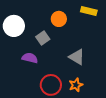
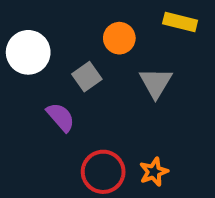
gray triangle: (77, 57) -> (156, 83), moved, turned 30
purple semicircle: (30, 58) -> (61, 117), turned 35

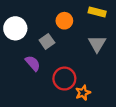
gray triangle: (156, 83) -> (97, 44), moved
red circle: (103, 172) -> (64, 79), moved

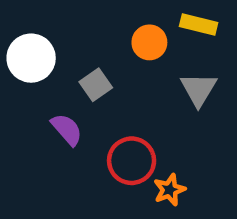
orange circle: (64, 21) -> (149, 42), moved

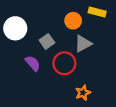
gray triangle: (199, 89) -> (83, 44), moved, turned 30
red circle: (132, 161) -> (64, 63), moved

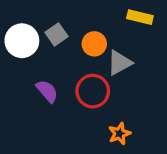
orange circle: (73, 21) -> (94, 44), moved
gray square: (47, 41) -> (56, 34), moved

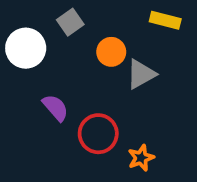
gray square: (56, 34) -> (70, 22), moved
red circle: (93, 91) -> (98, 134), moved

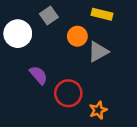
yellow rectangle: (165, 20) -> (102, 14), moved

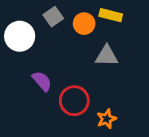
orange circle: (77, 36) -> (84, 24), moved
gray triangle: (98, 52) -> (107, 56), turned 30

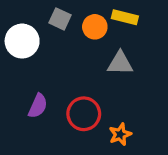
gray square: (53, 17) -> (60, 19), turned -30
purple semicircle: (42, 81) -> (38, 106), moved, turned 65

